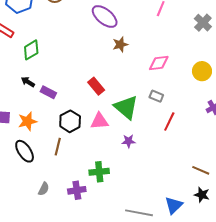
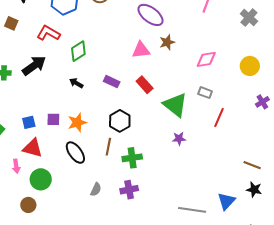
purple rectangle: (48, 92) -> (112, 82), moved
pink triangle: (99, 121) -> (141, 50), moved
green cross: (99, 172) -> (132, 158), moved

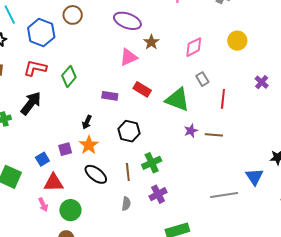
black arrow: (76, 83) -> (87, 122), moved, turned -80
gray rectangle: (205, 93) -> (202, 79), turned 56
purple cross: (262, 102) -> (262, 82), moved
brown line: (108, 147) -> (128, 172), moved
brown line: (252, 165) -> (214, 135), moved

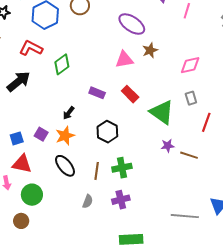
purple square: (65, 149) -> (41, 134), turned 32

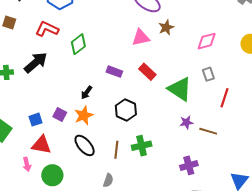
purple cross: (121, 200) -> (189, 165), moved

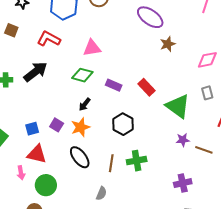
pink triangle: (141, 38) -> (92, 48), moved
green diamond: (78, 44) -> (82, 75), moved, turned 50

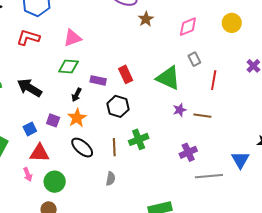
black arrow: (36, 72) -> (29, 88), moved, turned -100
purple rectangle: (114, 85) -> (98, 80), moved
red rectangle: (147, 87) -> (126, 74), moved, turned 30

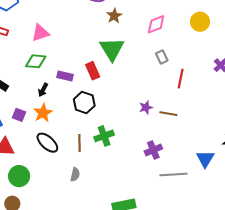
green triangle: (168, 78) -> (112, 49), moved, turned 32

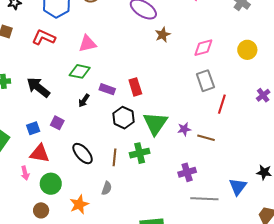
green triangle: (112, 49) -> (155, 123), moved
gray rectangle: (162, 57) -> (205, 81), size x1.5
orange star: (43, 113) -> (79, 204), moved

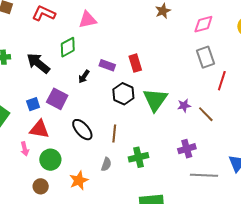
green diamond: (80, 71) -> (68, 47), moved, turned -40
purple square: (57, 123) -> (57, 99), size x1.5
brown line: (206, 138) -> (206, 114), turned 30
green cross: (140, 153) -> (139, 157), moved

